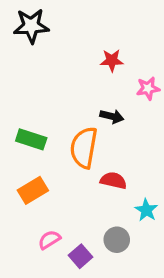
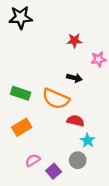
orange semicircle: (84, 148) -> (56, 99), turned -76
cyan star: (146, 210) -> (88, 140), moved

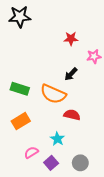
black arrow: (74, 78) -> (71, 74), turned 120
cyan star: (88, 140) -> (57, 139), moved
gray circle: (78, 160) -> (80, 163), moved

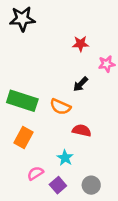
green rectangle: (20, 89) -> (22, 101), size x1.4
orange semicircle: (53, 94) -> (60, 107), size x0.7
orange rectangle: (21, 121) -> (24, 138), turned -30

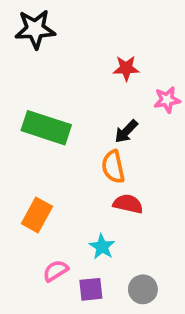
green rectangle: (22, 101) -> (46, 128), moved
orange semicircle: (60, 107) -> (113, 167), moved, turned 54
purple square: (58, 185) -> (91, 289), turned 35

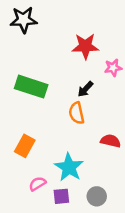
red star: (126, 68) -> (85, 46), size x1.5
red semicircle: (128, 204) -> (111, 141), moved
cyan star: (102, 247) -> (69, 167), size x1.6

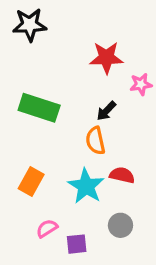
red semicircle: (111, 141) -> (122, 175), moved
cyan star: (69, 167) -> (86, 186), moved
gray circle: (97, 196) -> (120, 225), moved

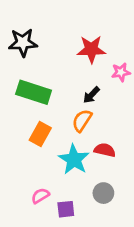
black star: (30, 25) -> (23, 43), moved
orange semicircle: (95, 141) -> (82, 121), turned 45
orange rectangle: (31, 181) -> (40, 134), moved

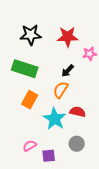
black star: (23, 43) -> (31, 35), moved

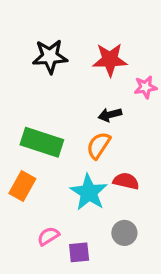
green rectangle: (25, 69) -> (42, 142), moved
black arrow: (68, 71) -> (110, 115), turned 32
orange rectangle: (30, 100) -> (22, 186), moved

